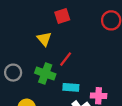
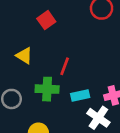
yellow triangle: (44, 39) -> (24, 56), moved

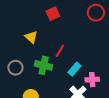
cyan rectangle: (80, 96) -> (74, 69), moved, turned -48

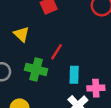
cyan rectangle: (74, 69) -> (74, 75), turned -40

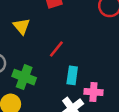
green cross: (36, 69) -> (24, 77), moved

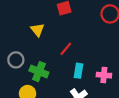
pink cross: (93, 92) -> (104, 75), moved

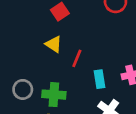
yellow triangle: (37, 30) -> (54, 44), moved

